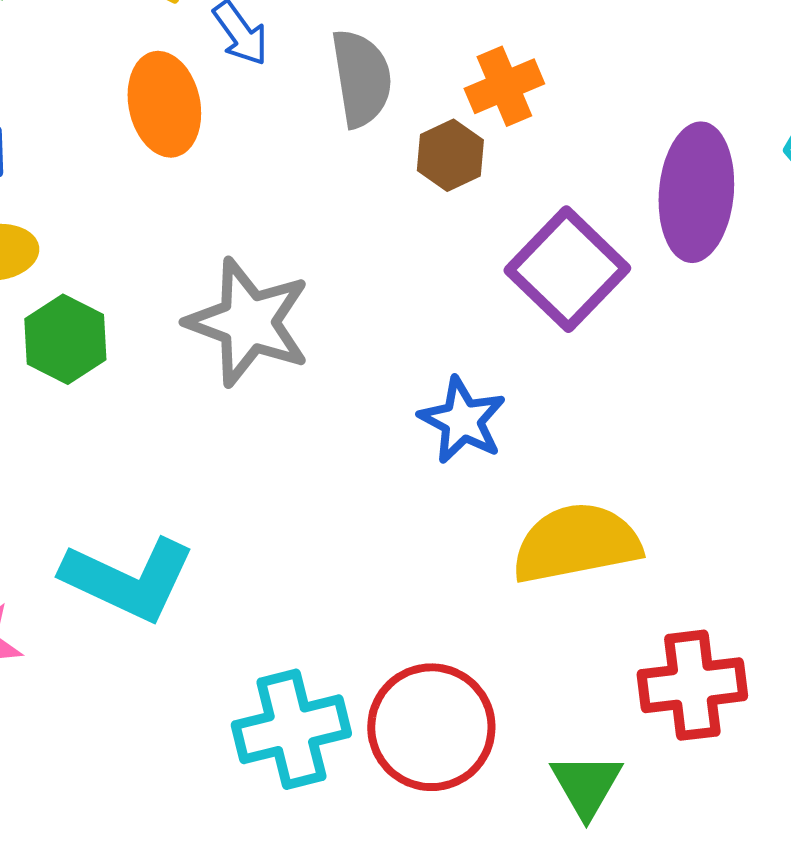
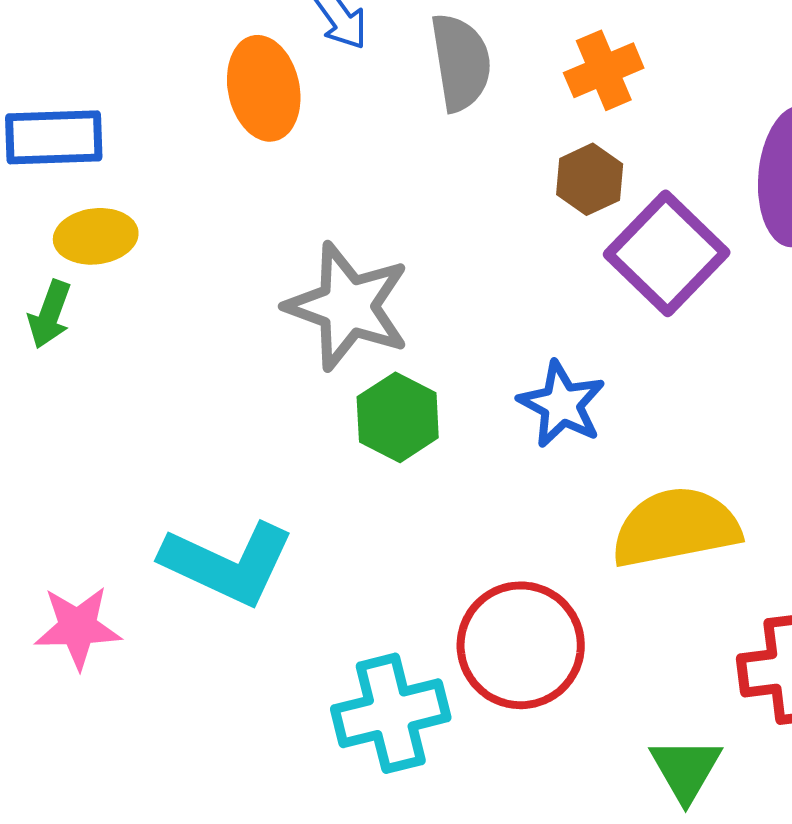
brown hexagon: (450, 155) -> (590, 179), moved
green hexagon: (65, 339) -> (398, 417), moved
red circle: (431, 727) -> (521, 645), moved

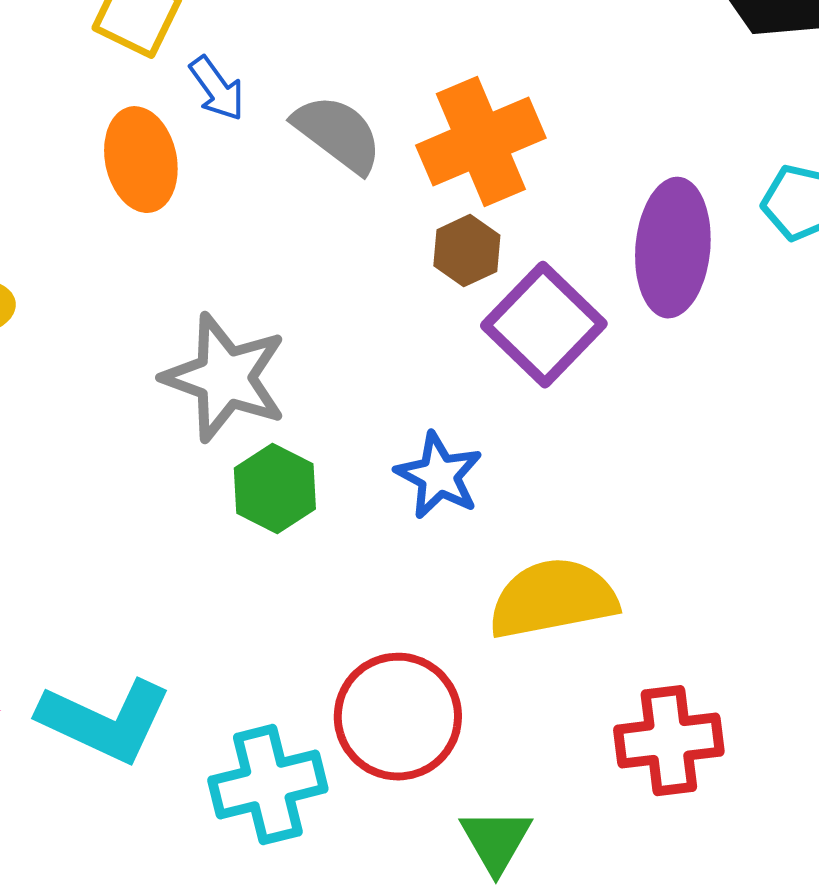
gray semicircle: (461, 62) -> (338, 134), turned -44
orange cross: (604, 70) -> (481, 142), size x1.6
cyan L-shape: (228, 563) -> (105, 721), moved
green triangle: (686, 769) -> (496, 841), moved

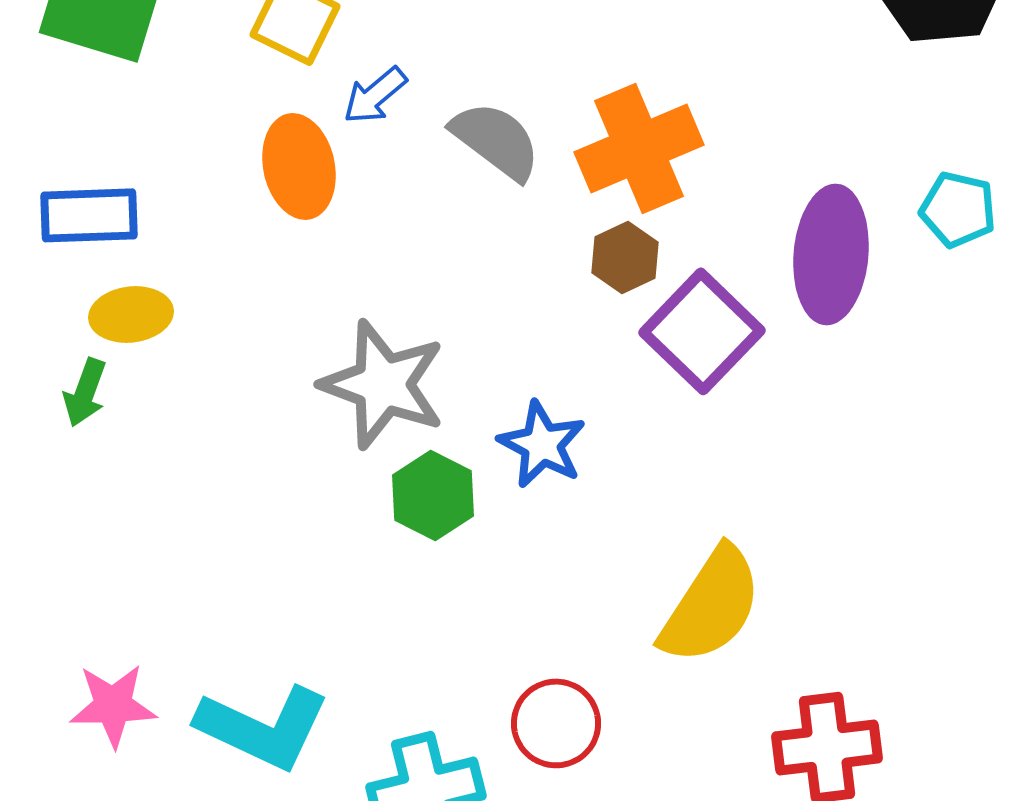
blue arrow: (217, 89) -> (375, 95), turned 86
blue star: (439, 476) -> (542, 444), moved
yellow semicircle: (553, 599) -> (711, 605), turned 134
red circle: (398, 717) -> (556, 723), size x0.7

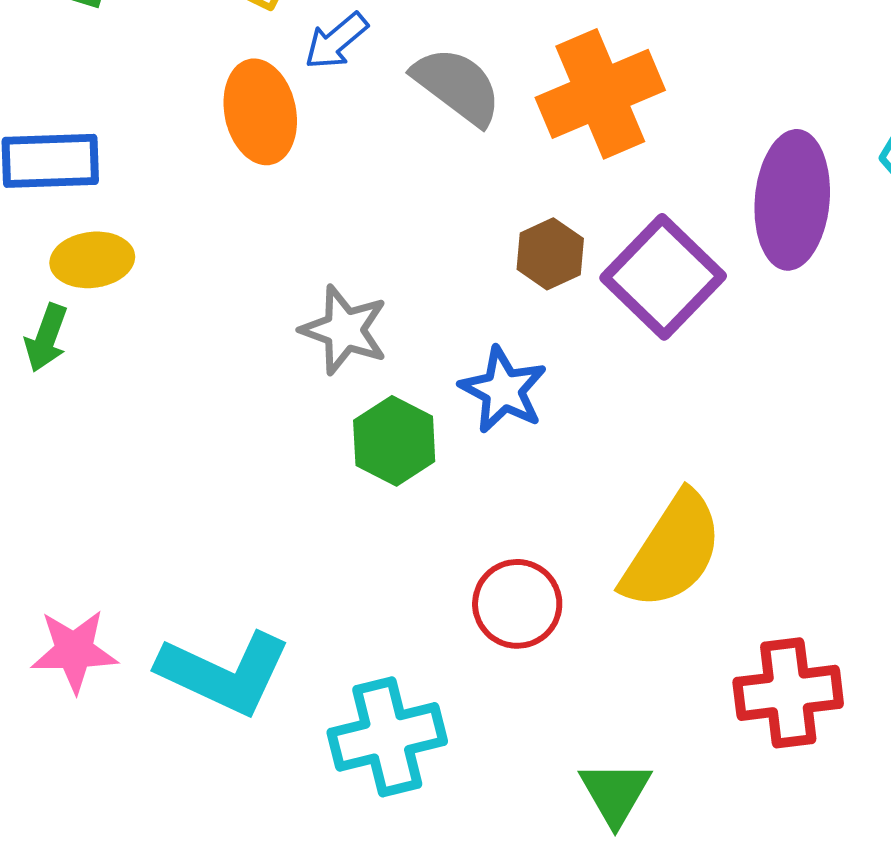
brown hexagon: (625, 257) -> (550, 254), moved
gray star: (383, 384) -> (344, 330), size x0.7
red circle: (556, 723) -> (517, 604), moved

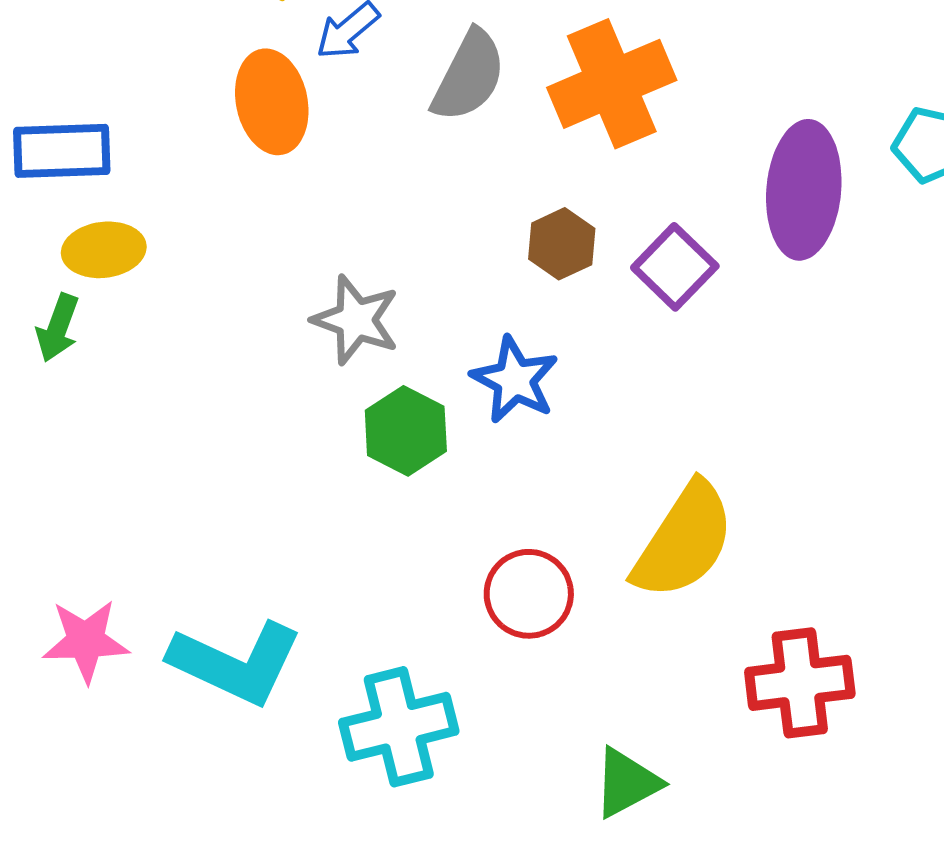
gray semicircle: (457, 86) -> (469, 76), turned 80
purple square: (663, 277) -> (675, 267), size x0.7
green triangle: (615, 793) -> (627, 783), turned 32

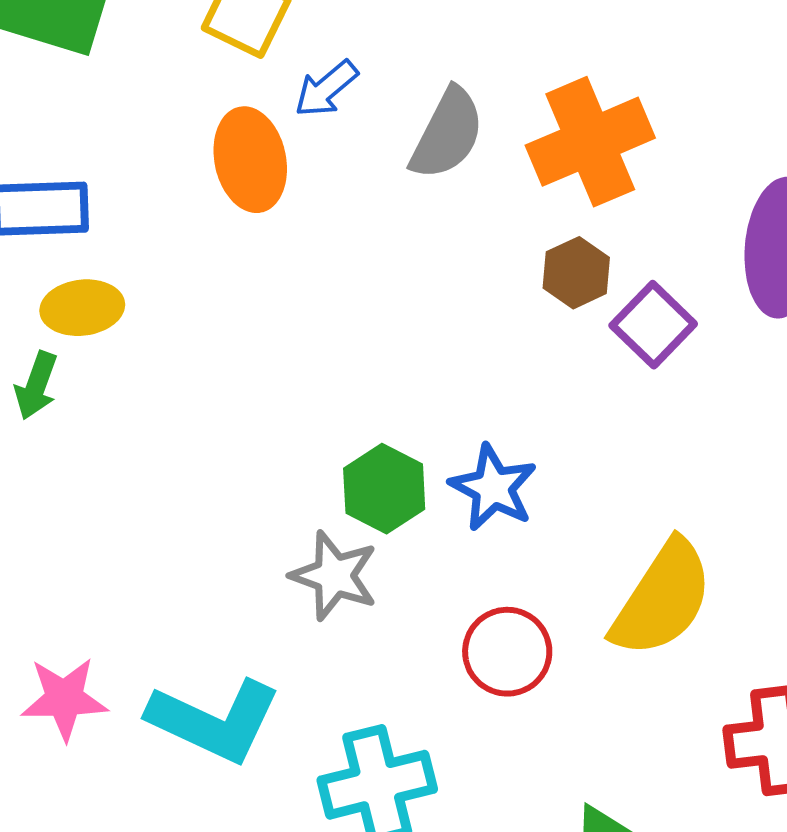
brown hexagon: (562, 244) -> (576, 273), moved
gray star: (356, 320) -> (334, 576), moved
blue star: (515, 380) -> (493, 488), moved

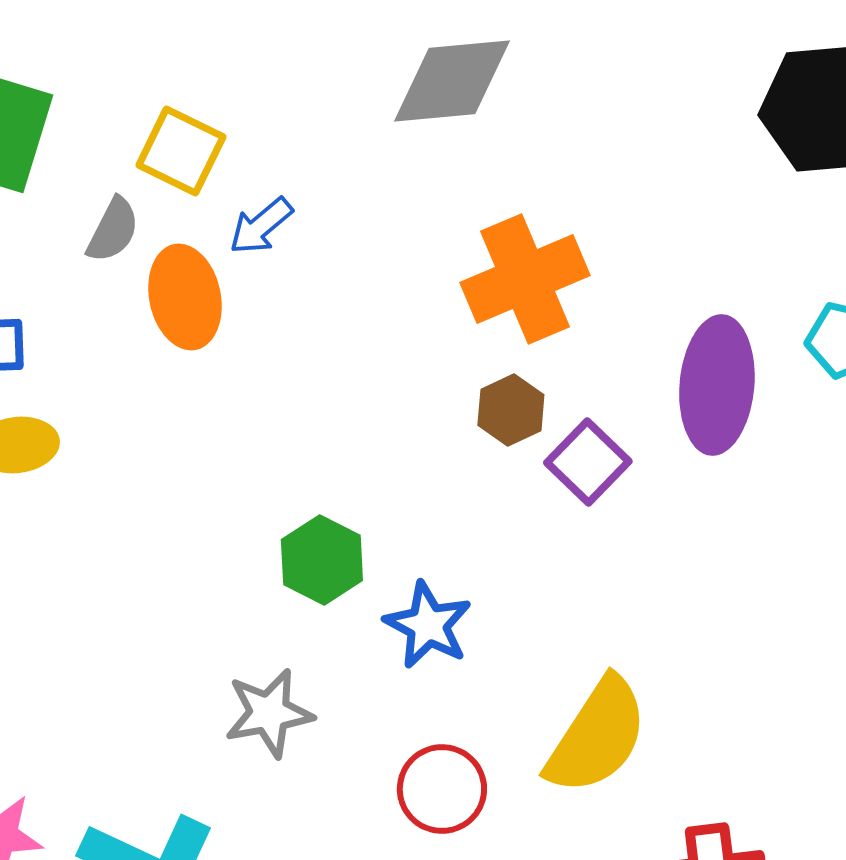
gray semicircle: (447, 134) -> (113, 230), moved, size x0.7
green hexagon: (384, 489) -> (322, 560), moved
gray star: (334, 576) -> (269, 713), turned -30

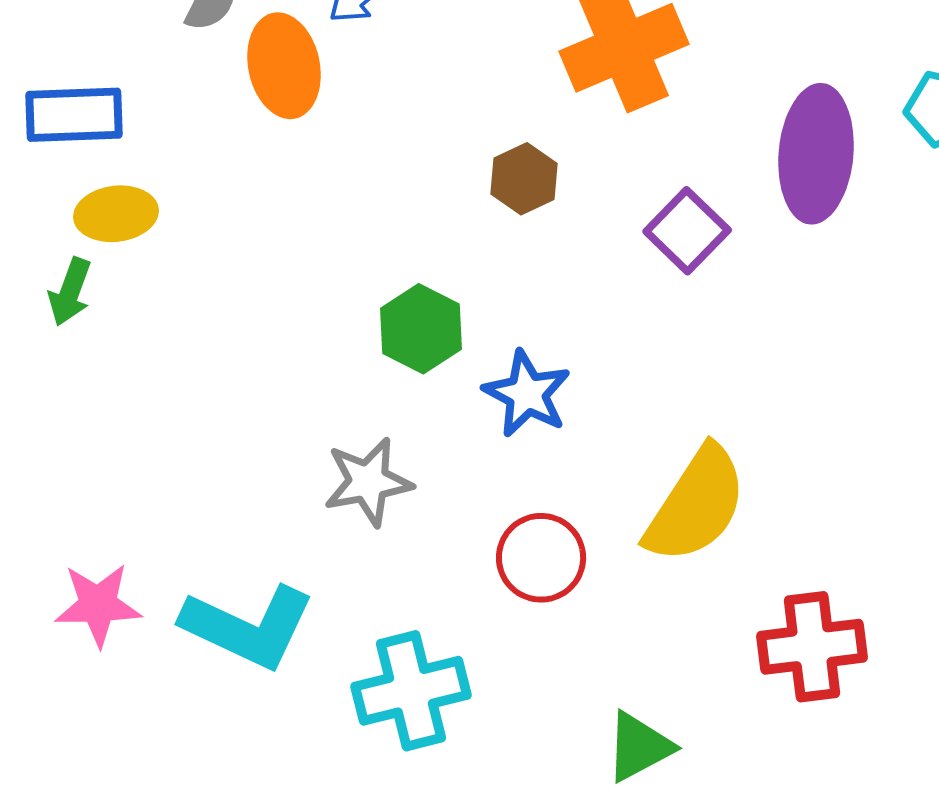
brown hexagon: (511, 410) -> (524, 179), moved

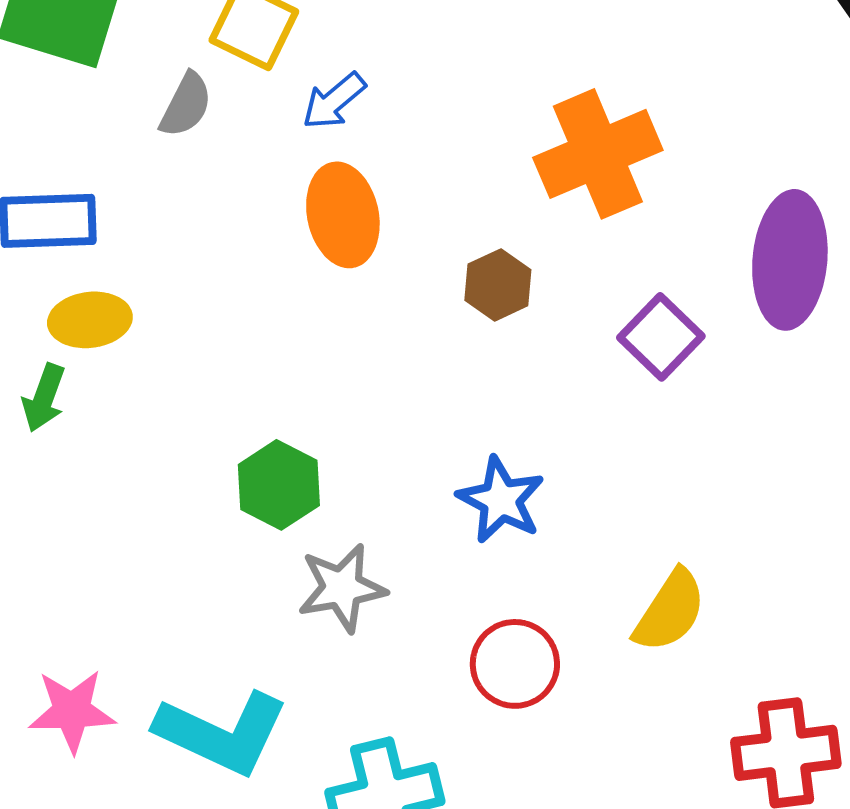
orange ellipse: (284, 66) -> (343, 215), moved
green hexagon: (421, 329) -> (279, 485), moved
yellow semicircle: (696, 505) -> (670, 611), size x0.7

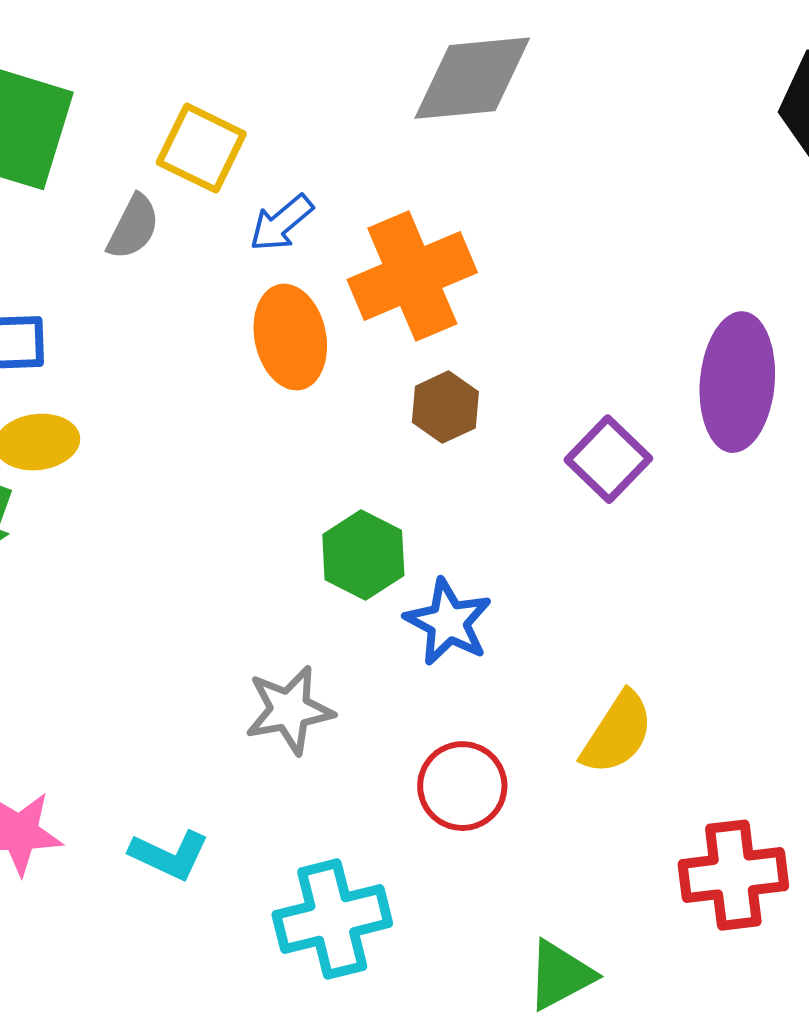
orange cross: (598, 154) -> (412, 276), moved
green hexagon: (279, 485) -> (363, 555), moved
cyan L-shape: (222, 733) -> (169, 855), size x0.6

